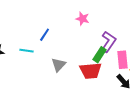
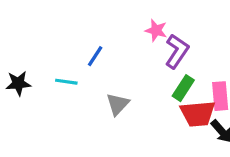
purple L-shape: (109, 42) -> (177, 51), moved
red trapezoid: (91, 71) -> (198, 114), moved

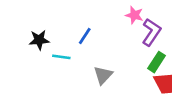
black star: (18, 83) -> (39, 40), moved

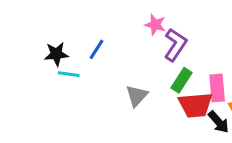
black star: (39, 40) -> (56, 54), moved
gray triangle: (103, 75) -> (137, 96), moved

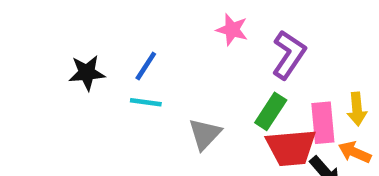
purple L-shape: (175, 45) -> (289, 55), moved
cyan line: (69, 74) -> (146, 102), moved

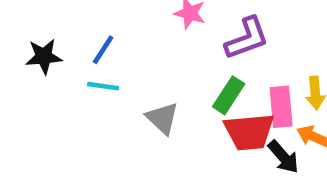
purple L-shape: (289, 55) -> (247, 38), turned 36
gray triangle: (205, 134) -> (162, 118), turned -30

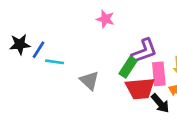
purple L-shape: (247, 38) -> (144, 51), moved
blue line: (103, 50) -> (39, 50), moved

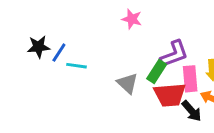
gray triangle: (89, 81) -> (127, 83), moved

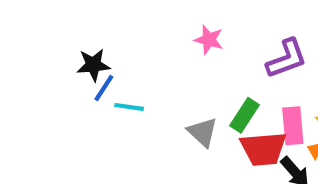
black star: (39, 47) -> (93, 65), moved
purple L-shape: (174, 54) -> (286, 59), moved

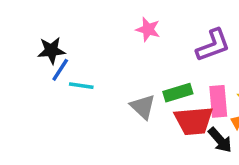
green rectangle: (245, 115) -> (178, 93), turned 40

